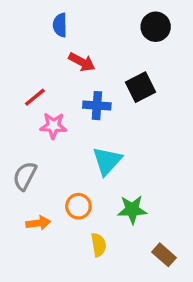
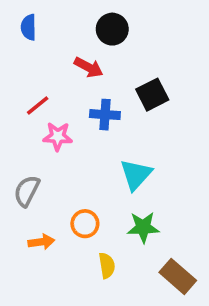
blue semicircle: (60, 25) -> (29, 27), moved
black circle: (156, 27) -> (112, 29), moved
cyan triangle: (107, 161) -> (136, 175), moved
brown rectangle: (164, 255) -> (178, 276), size x1.4

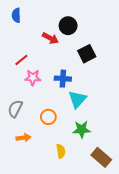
black circle: (112, 29) -> (68, 26), moved
blue cross: (105, 115) -> (63, 79), moved
orange circle: (85, 224) -> (48, 117), moved

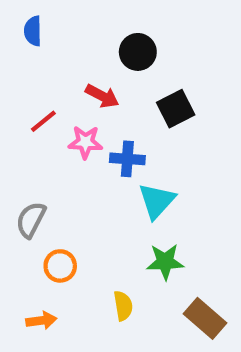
red arrow: (50, 38) -> (102, 96), moved
pink star: (33, 78) -> (85, 142), moved
orange circle: (48, 117) -> (60, 266), moved
orange arrow: (23, 138) -> (41, 320), moved

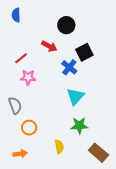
pink star: (85, 142) -> (28, 77), moved
blue cross: (127, 159) -> (69, 67), moved, turned 35
gray semicircle: (31, 220) -> (15, 105), turned 132

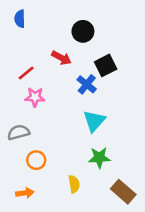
gray semicircle: (15, 105) -> (19, 132), turned -84

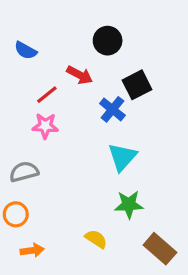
blue semicircle: (20, 19) -> (26, 50), moved, turned -60
red line: (26, 73) -> (47, 95), moved
orange circle: (36, 160) -> (16, 214), moved
yellow semicircle: (74, 184) -> (96, 239), turned -48

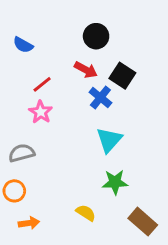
red arrow: (80, 75) -> (86, 70), moved
black square: (137, 85) -> (122, 76), turned -30
pink star: (45, 126) -> (41, 112), turned 30

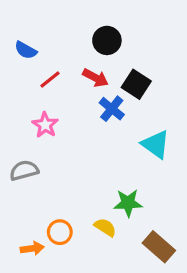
red line: (42, 84) -> (50, 79), moved
cyan triangle: (109, 140) -> (156, 144), moved, turned -36
orange circle: (14, 191) -> (60, 232), moved
yellow semicircle: (86, 213) -> (105, 227), moved

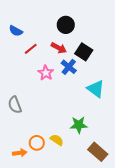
pink star: (45, 125) -> (46, 73), moved
gray semicircle: (24, 170) -> (15, 105), turned -96
yellow semicircle: (105, 227) -> (57, 140), moved

